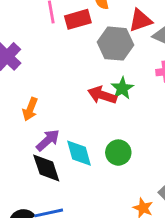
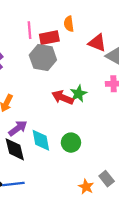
red triangle: (140, 20) -> (97, 43), turned 36
gray hexagon: (116, 44) -> (43, 58), moved

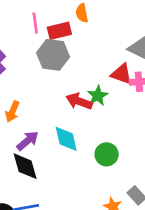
red triangle: (97, 43) -> (121, 74), moved
cyan diamond: (41, 140) -> (66, 139), moved
green circle: (71, 143) -> (107, 154), moved

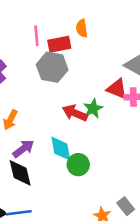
green circle: (107, 154) -> (78, 165), moved

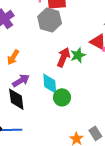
red arrow: (75, 113) -> (64, 57), turned 84

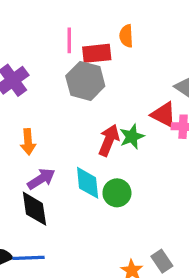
orange arrow: (13, 57) -> (28, 142), turned -35
green circle: (62, 97) -> (117, 193), moved

